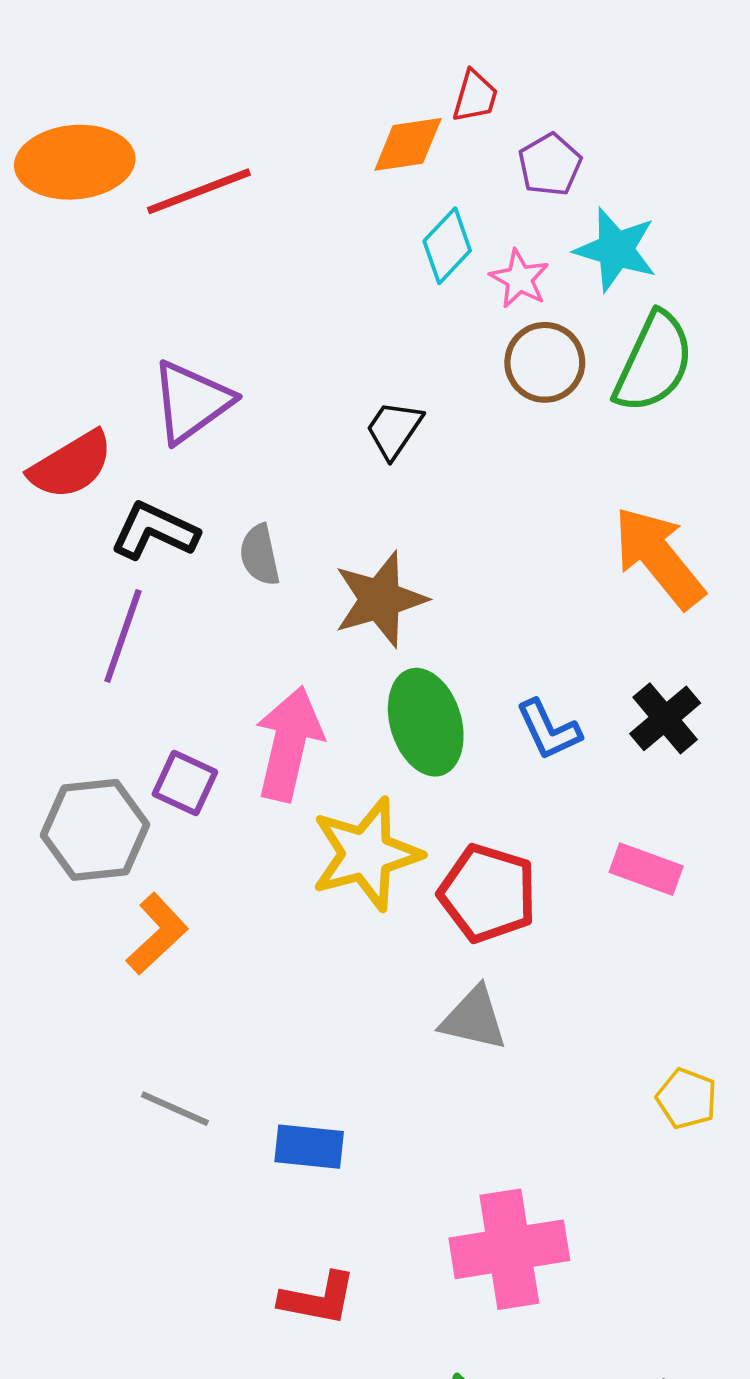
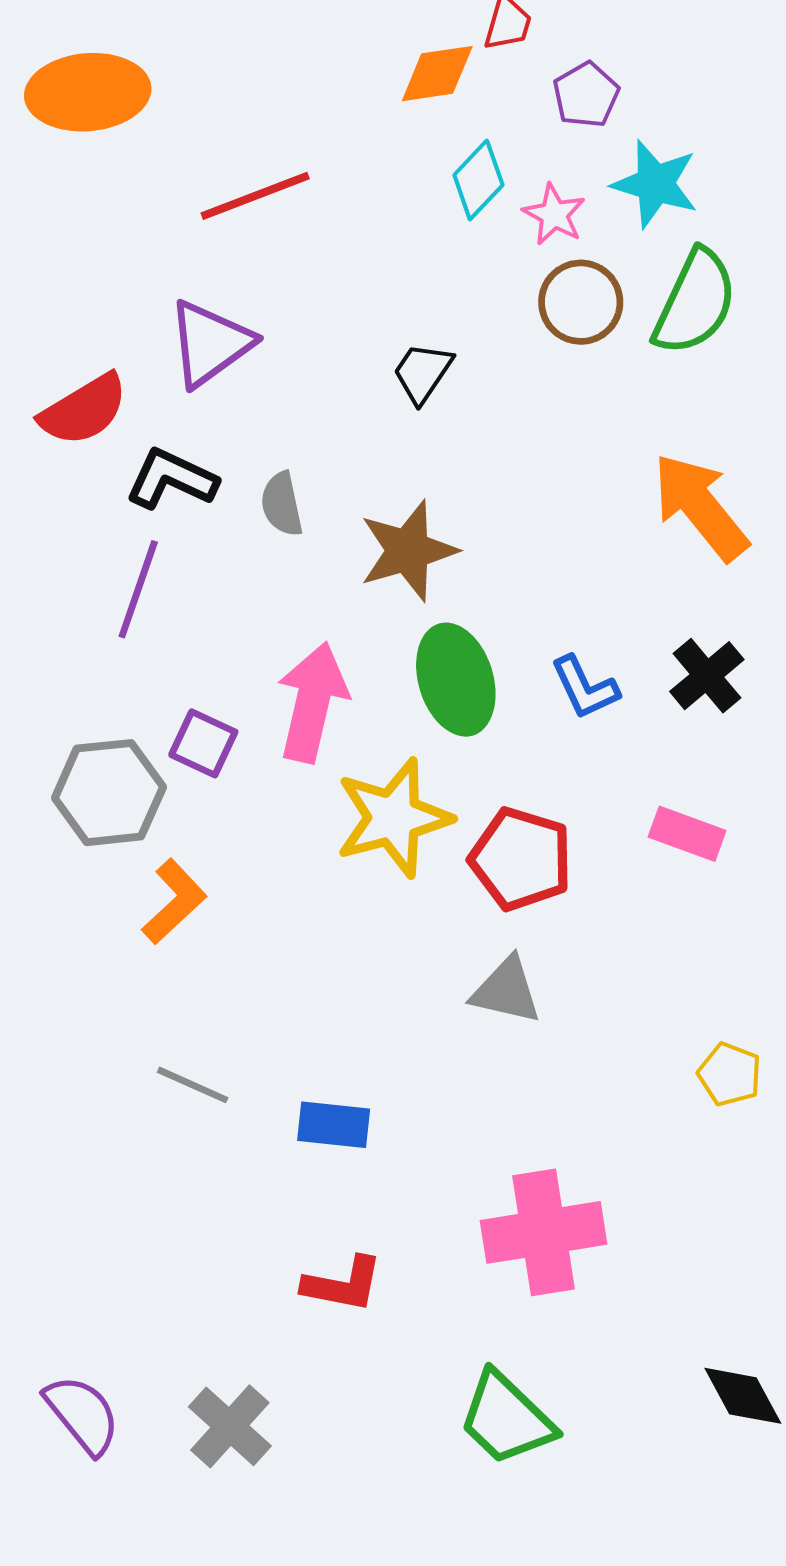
red line: (199, 191) -> (255, 196), moved

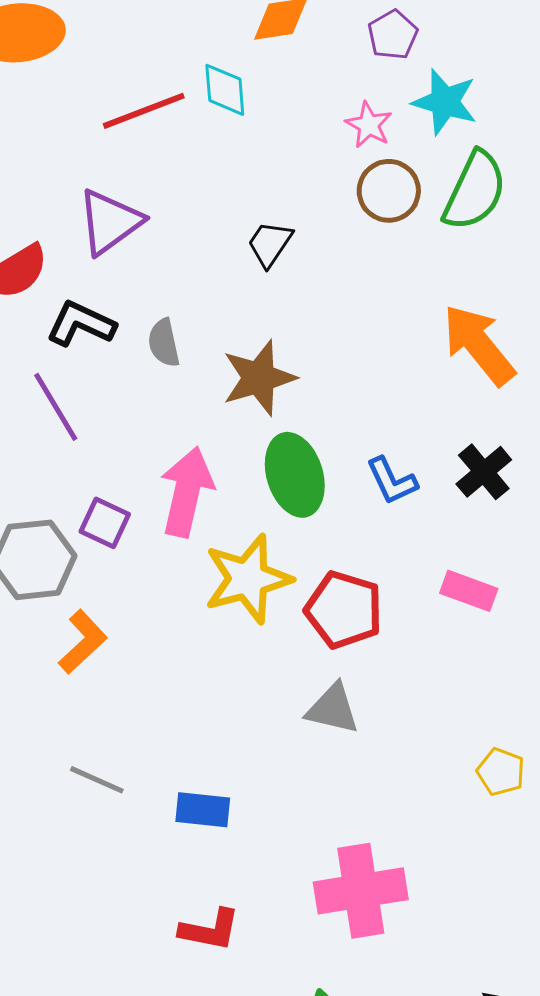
cyan diamond: (478, 180) -> (225, 90), moved, turned -48
purple line: (138, 589) -> (56, 407), turned -50

